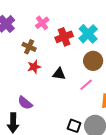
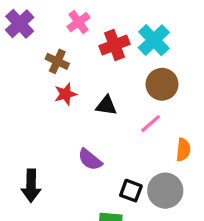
purple semicircle: (25, 103) -> (90, 160), moved

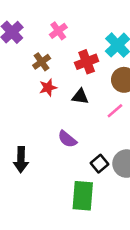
red cross: (115, 45) -> (87, 62), moved
brown cross: (57, 61) -> (42, 62), turned 30
black square: (131, 191) -> (99, 164), turned 30

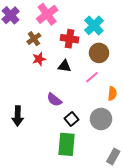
pink cross: (58, 31) -> (47, 14), size x1.5
red cross: (87, 62) -> (70, 39), turned 30
black square: (99, 164) -> (72, 119), moved

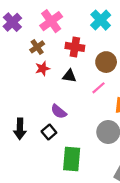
cyan cross: (94, 25) -> (101, 20), moved
black square: (72, 119) -> (49, 132), moved

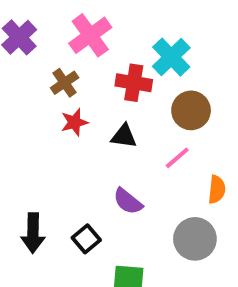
cyan cross: (101, 20) -> (171, 57), moved
purple semicircle: (59, 112) -> (128, 201), moved

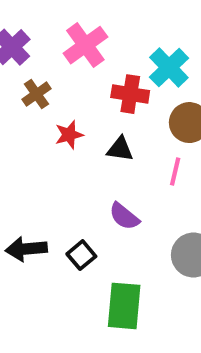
brown cross: (65, 83) -> (36, 94), moved
pink line: (177, 158) -> (175, 171), turned -36
black arrow: (33, 233) -> (26, 249), turned 84

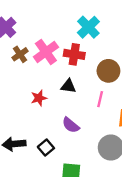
pink cross: (85, 45) -> (46, 52), moved
cyan cross: (169, 68) -> (88, 27), moved
red star: (69, 135) -> (39, 98), moved

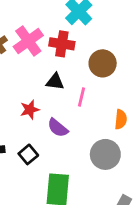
red star: (39, 98) -> (30, 110), moved
pink line: (100, 99) -> (82, 97), moved

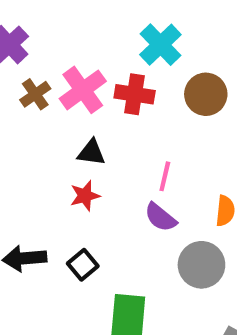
brown circle: (103, 63) -> (206, 94), moved
black triangle: (55, 82) -> (91, 153), moved
purple semicircle: (58, 128) -> (160, 217), moved

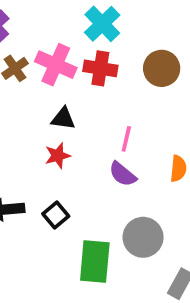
cyan cross: (160, 45) -> (102, 24), moved
pink cross: (83, 90) -> (56, 65), turned -30
gray circle: (201, 265) -> (143, 237), moved

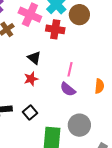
pink cross: (56, 65) -> (30, 15), moved
brown circle: (162, 68) -> (79, 15), moved
black triangle: (63, 118) -> (34, 58), turned 32

